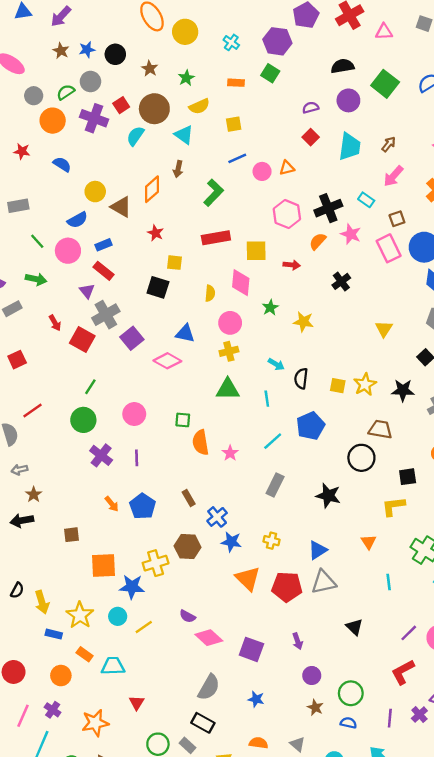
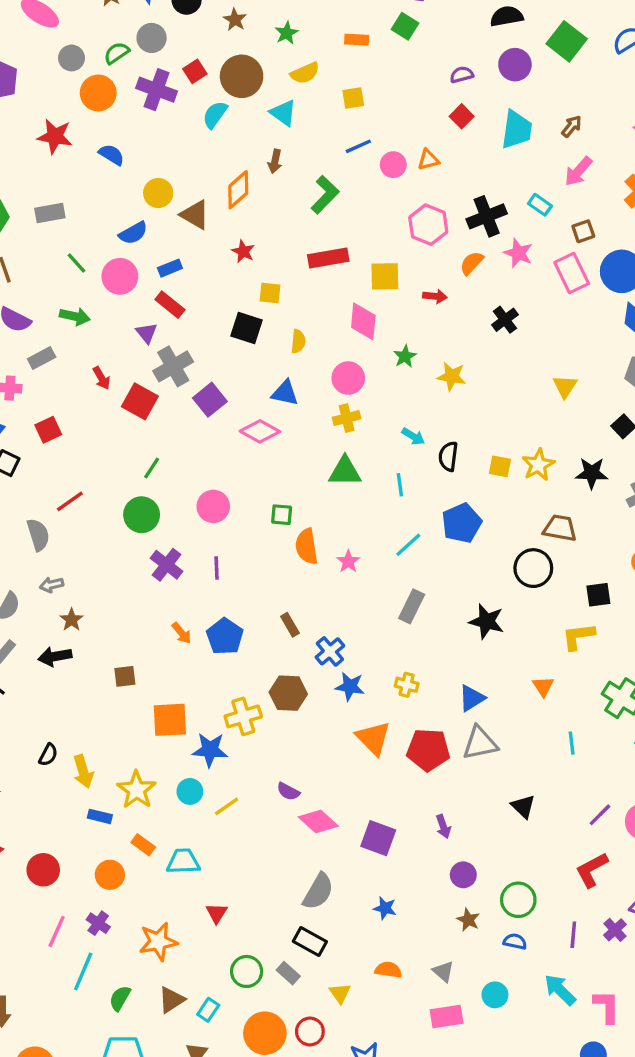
red star: (22, 151) -> (55, 136), size x1.5
yellow semicircle: (210, 293) -> (298, 341), moved

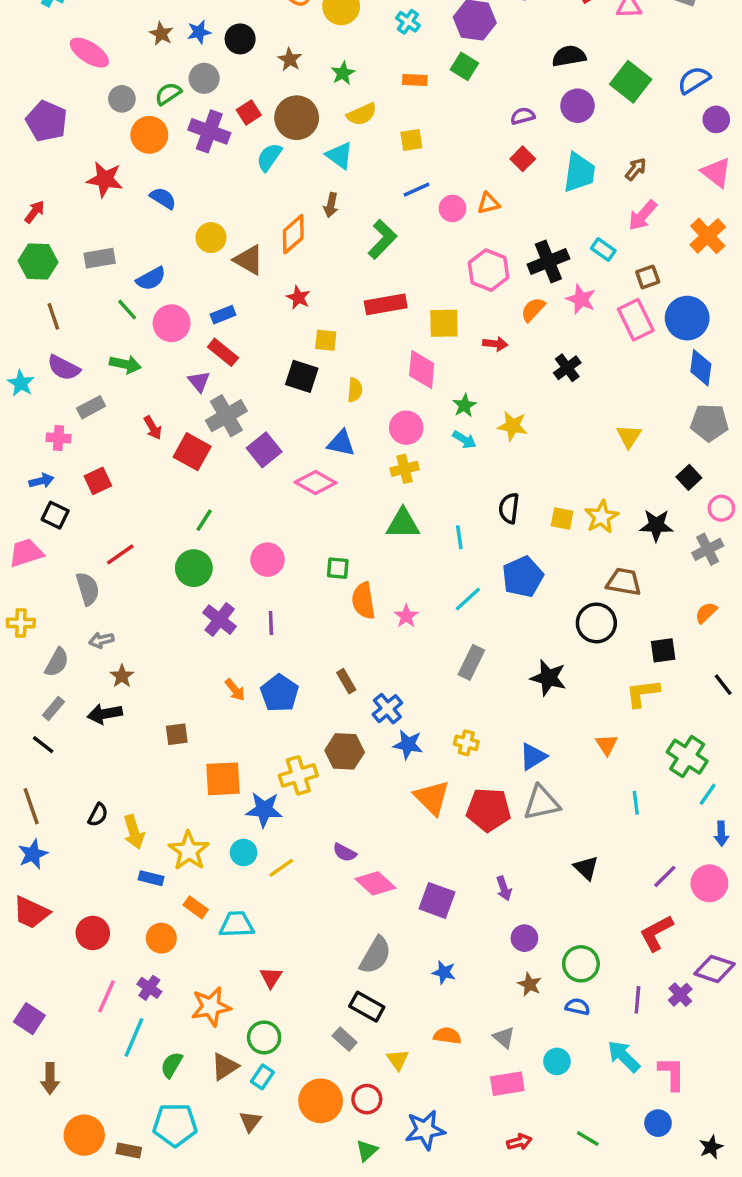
blue semicircle: (133, 233) -> (151, 279), moved
cyan arrow: (413, 436) -> (464, 440), moved
green circle: (247, 971) -> (264, 1037), moved

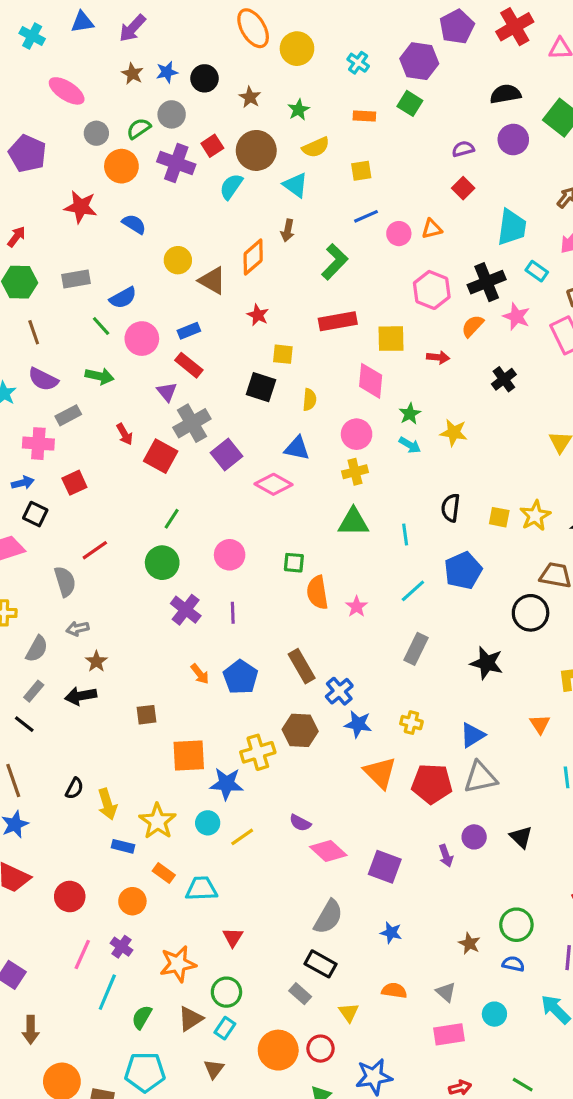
cyan trapezoid: (579, 172) -> (512, 227), moved
pink cross: (59, 438) -> (38, 444), size x1.4
brown rectangle: (346, 681) -> (302, 666), size x1.5
purple circle: (524, 938) -> (474, 837), moved

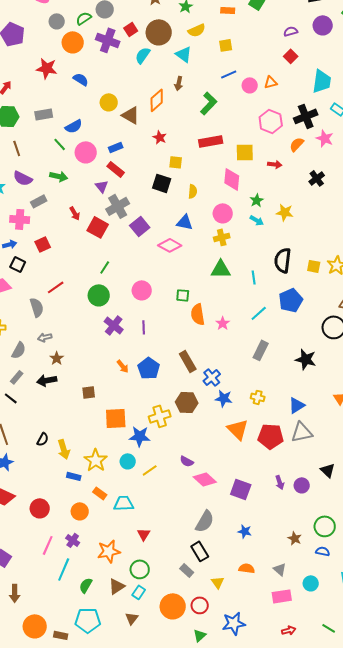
black semicircle: (451, 508) -> (283, 260), size x1.4
purple circle: (474, 837) -> (302, 485), moved
black rectangle: (320, 964) -> (200, 551), turned 30

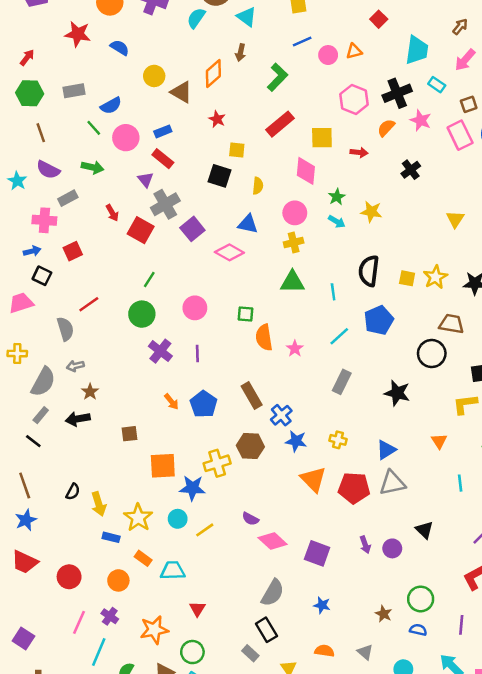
red rectangle: (211, 141) -> (280, 124), turned -30
gray semicircle: (19, 350) -> (43, 382), size x1.4

